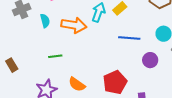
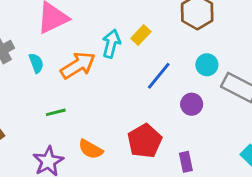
orange arrow: (74, 25) -> (78, 65), turned -35
blue line: (129, 38) -> (159, 76), turned -50

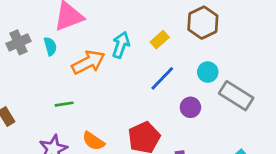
yellow rectangle: (141, 35) -> (160, 40), moved
cyan semicircle: (36, 63) -> (50, 46), moved

